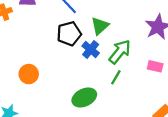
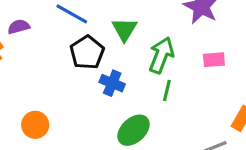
blue cross: (91, 49) -> (112, 83), moved
orange circle: (29, 74) -> (35, 125), moved

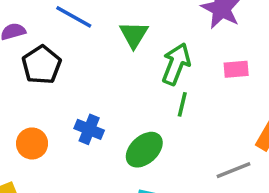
black pentagon: (87, 52) -> (42, 65), moved
blue cross: (112, 83) -> (89, 129), moved

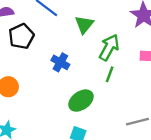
blue cross: (89, 129) -> (60, 62), moved

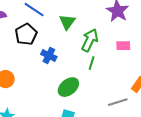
black pentagon: (21, 36) -> (26, 34), moved

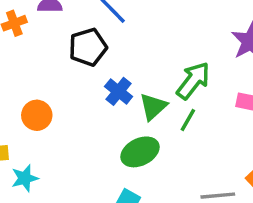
green triangle: (67, 22) -> (153, 107), moved

